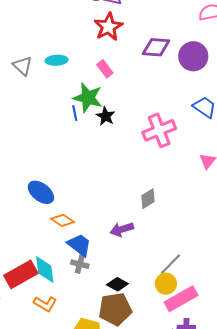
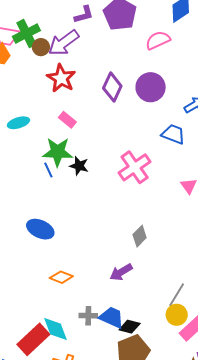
purple diamond: (156, 47) -> (112, 87), turned -56
blue ellipse: (41, 192) -> (40, 229), moved
blue trapezoid: (79, 245) -> (112, 317), moved

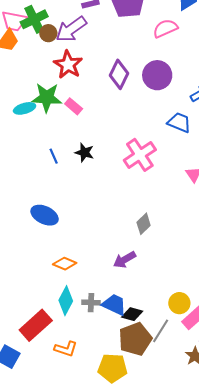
green star: (58, 152) -> (47, 98), moved
gray line: (177, 295) -> (161, 331), moved
cyan diamond: (55, 329) -> (66, 301), moved, turned 48

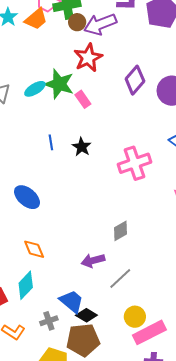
cyan ellipse: (25, 108) -> (35, 89), turned -30
orange diamond: (65, 264) -> (34, 249), turned 30
gray cross: (91, 303) -> (49, 321), moved, turned -36
gray line: (161, 331) -> (120, 279), moved

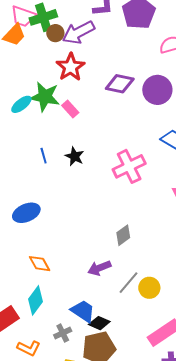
purple diamond: (135, 80) -> (120, 84), turned 68
blue ellipse: (27, 197) -> (26, 213), turned -56
yellow circle: (135, 317) -> (149, 288), moved

